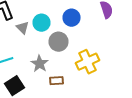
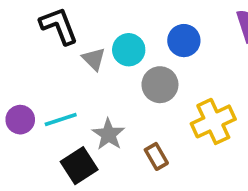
gray star: (40, 64) -> (108, 134), moved
brown rectangle: (56, 81) -> (156, 156), turned 64

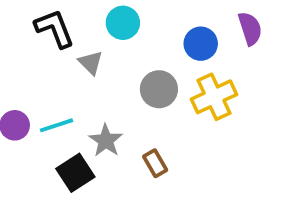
blue circle: (184, 41) -> (201, 44), moved
cyan circle: (129, 50) -> (123, 23), moved
yellow cross: (213, 121) -> (214, 97), moved

